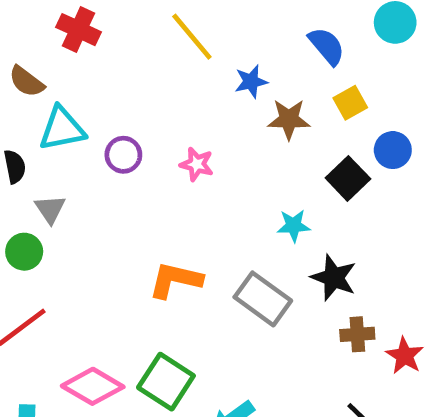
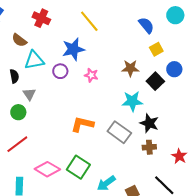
blue star: (251, 82) -> (73, 49), moved, size x1.6
brown star: (289, 119) -> (130, 68), moved
cyan star: (294, 226) -> (132, 101), size x1.5
brown cross: (357, 334) -> (149, 147), moved

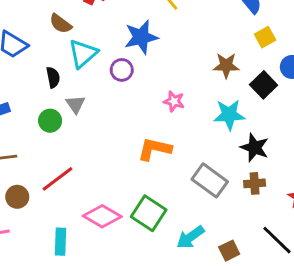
cyan triangle: (34, 60) -> (83, 54), turned -30
pink star: (91, 75) -> (174, 101), moved
green circle: (18, 112) -> (50, 121), moved
gray rectangle: (119, 132) -> (210, 180), moved

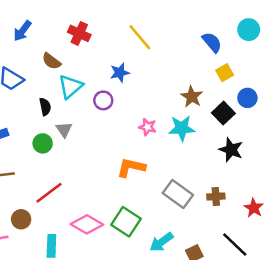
blue star: (141, 37) -> (120, 73), size x0.7
brown star: (226, 65) -> (192, 97), turned 30
cyan star: (229, 115) -> (182, 128), moved
black star: (255, 148) -> (231, 150), moved
brown circle: (17, 197) -> (21, 219), moved

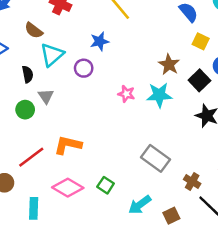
yellow square: (225, 73) -> (201, 41), turned -35
orange L-shape: (131, 167) -> (68, 145), moved
brown cross: (216, 197) -> (192, 182), moved, turned 35
green square: (126, 222) -> (106, 185), size x0.6

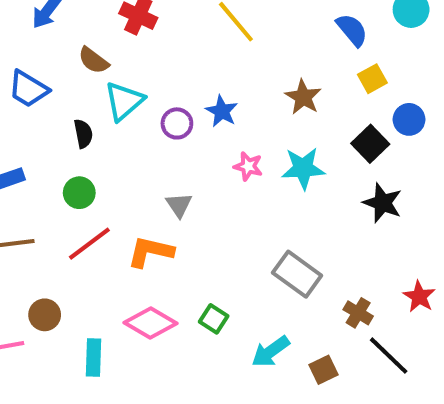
blue star: (99, 41) -> (222, 111), moved, turned -30
yellow square: (201, 41) -> (372, 79), turned 35
brown star: (169, 65) -> (303, 97), moved
gray triangle: (46, 96) -> (179, 205), moved
red line: (31, 157) -> (89, 244), moved

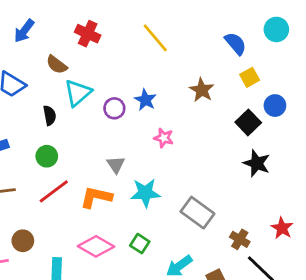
cyan star: (303, 168) -> (145, 193), moved

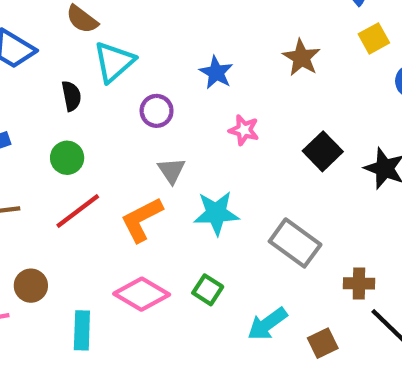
purple circle: (114, 108) -> (157, 111), moved
black square: (248, 122) -> (323, 151), moved
orange L-shape: (96, 197) -> (142, 220), turned -40
brown cross: (240, 239) -> (359, 283), turned -30

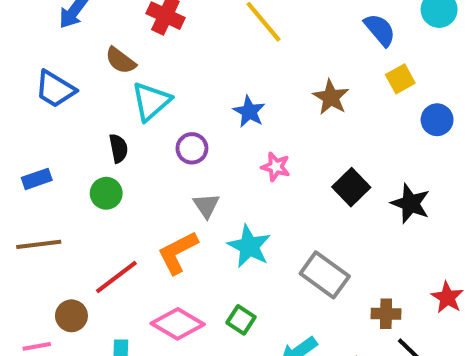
black semicircle: (71, 96) -> (118, 148), moved
red line: (78, 211) -> (116, 277), moved
cyan star: (216, 213) -> (249, 246), turned 30

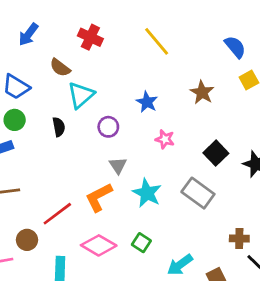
green circle: (106, 193) -> (15, 120), moved
gray rectangle: (325, 275) -> (198, 193), moved

